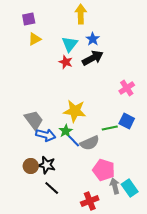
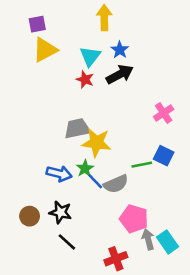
yellow triangle: (35, 39) -> (45, 50), size x1.5
gray trapezoid: (34, 120) -> (77, 128), moved, turned -65
brown circle: (31, 166) -> (30, 216), moved

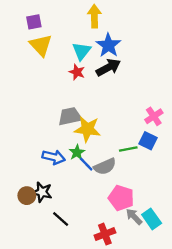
yellow triangle: (45, 50) -> (41, 45), turned -45
blue star: (120, 50) -> (108, 45), size x1.5
pink cross: (164, 113) -> (154, 116), moved
black star: (60, 212) -> (42, 192), moved
gray arrow: (148, 239) -> (134, 217), turned -30

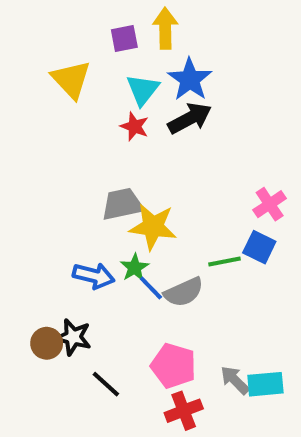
purple square: (34, 22) -> (124, 39), moved
pink pentagon: (121, 198) -> (173, 366), moved
cyan rectangle: (152, 219) -> (265, 384), turned -60

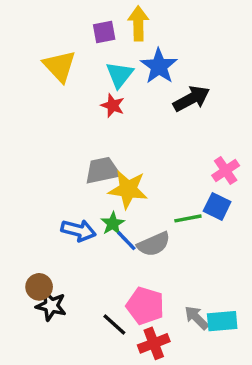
black arrow: (190, 118) -> (191, 99), moved
black star: (73, 337) -> (51, 306), moved
black line: (106, 384) -> (114, 325), moved

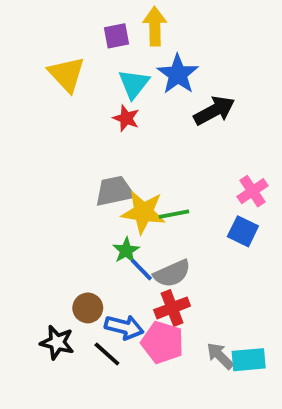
green line: (188, 218) -> (174, 214), moved
blue arrow: (78, 230) -> (124, 327), moved
brown circle: (39, 287) -> (88, 308), moved
black line: (114, 325) -> (107, 354), moved
red cross: (154, 343) -> (172, 308), moved

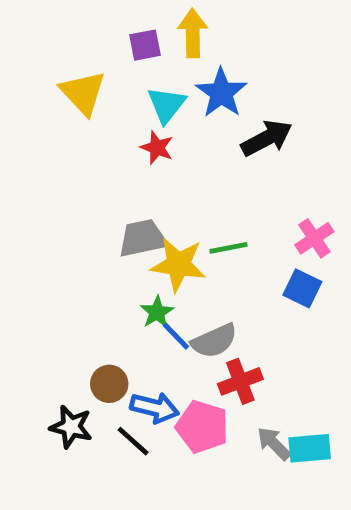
green line: (174, 214) -> (228, 248), moved
red cross: (172, 308) -> (240, 381), moved

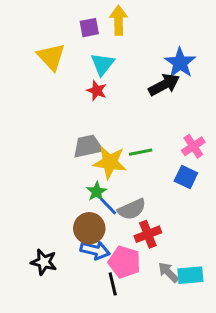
blue star: (221, 93) -> (180, 63), moved
brown circle: (109, 384) -> (89, 228), moved, size x1.4
black line: (133, 441) -> (113, 284), moved, turned 35

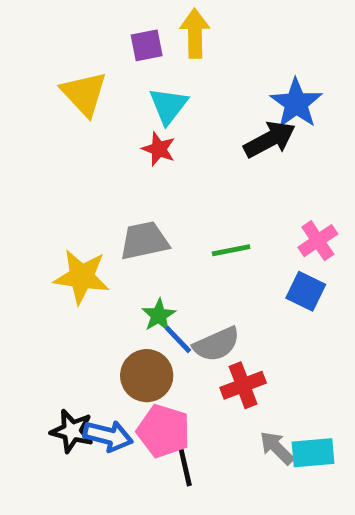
yellow star: (110, 162) -> (82, 277), moved
blue arrow: (95, 250) -> (108, 436), moved
pink pentagon: (124, 262) -> (164, 431), moved

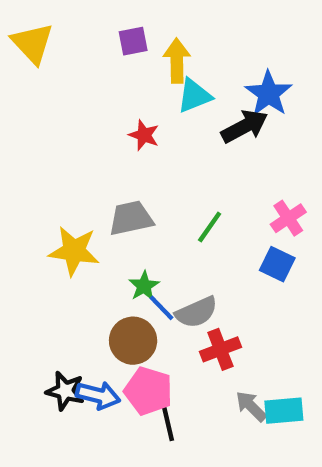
yellow arrow: (195, 33) -> (177, 61), moved
yellow triangle: (84, 94) -> (32, 43), moved
cyan triangle: (168, 106) -> (194, 96), moved, turned 30
green line: (231, 250) -> (210, 227), turned -44

